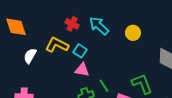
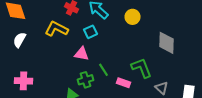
cyan square: (80, 51) -> (90, 32), moved, turned 32
white semicircle: (30, 56) -> (20, 40), moved

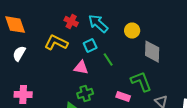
gray diamond: (166, 43) -> (152, 52), moved
green line: (104, 70) -> (108, 60), moved

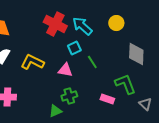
red cross: (71, 22) -> (55, 24), size x1.6
yellow circle: (132, 31) -> (116, 23), moved
yellow L-shape: (56, 43) -> (32, 62), moved

